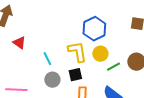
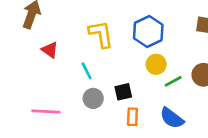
yellow L-shape: (77, 52) -> (101, 34), moved

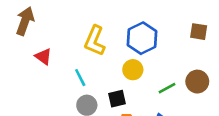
yellow L-shape: (101, 34) -> (95, 41), turned -148
yellow circle: (156, 64) -> (133, 70), moved

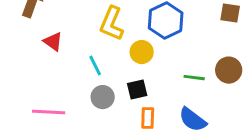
yellow circle: (133, 70) -> (142, 52), moved
green line: (167, 88) -> (194, 78), turned 36

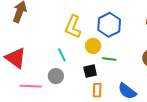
red triangle: (53, 42) -> (16, 58), moved, size x1.6
green line: (194, 78) -> (109, 59), moved
gray circle: (103, 97) -> (56, 76), moved

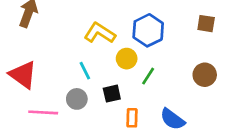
yellow L-shape: (73, 27) -> (100, 33), turned 100
green line: (109, 59) -> (148, 76), turned -64
black square: (90, 71) -> (112, 94), moved

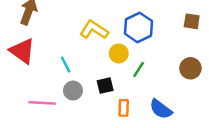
cyan line: (85, 71) -> (66, 65), moved
red triangle: (23, 75) -> (22, 51), moved

